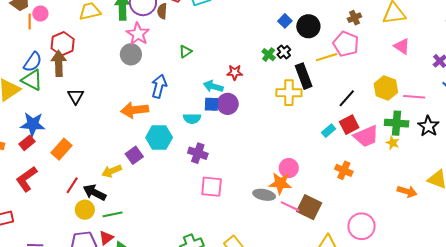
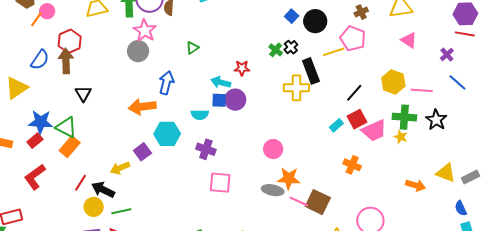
orange line: (30, 22) -> (36, 19), turned 35
green triangle: (32, 80) -> (66, 127), moved
pink circle: (289, 168) -> (273, 149), moved

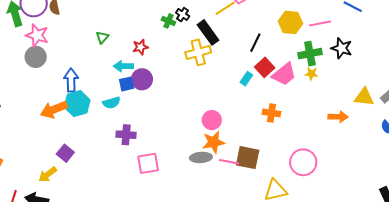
green triangle: (193, 48) -> (102, 37), moved
cyan hexagon: (167, 134) -> (77, 104), moved
pink circle: (273, 149) -> (212, 120), moved

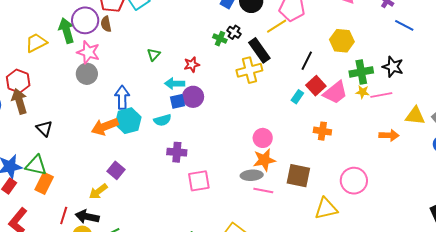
pink line: (320, 23) -> (381, 95), moved
pink line: (229, 162) -> (263, 191), moved

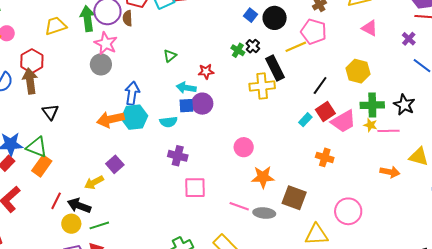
pink circle: (263, 138) -> (244, 147), moved
gray ellipse: (252, 175) -> (264, 213), moved
pink line: (263, 191) -> (239, 206), moved

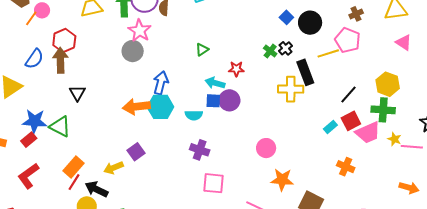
green cross: (372, 105) -> (383, 110), moved
orange rectangle: (42, 166) -> (73, 167), moved

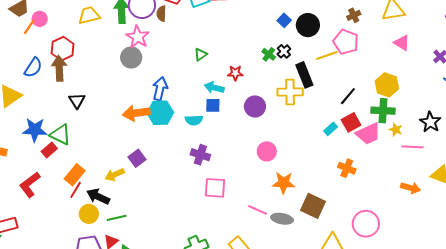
purple circle: (229, 100) -> (255, 106), moved
yellow star: (394, 139) -> (396, 130), moved
red rectangle: (29, 140) -> (49, 150), moved

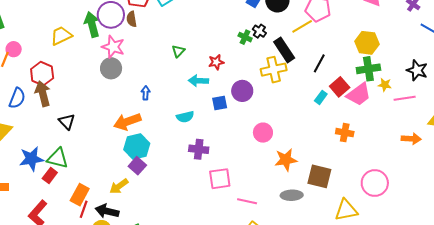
blue arrow: (160, 89) -> (146, 93), size x0.6
black line: (348, 96) -> (319, 63), moved
blue square: (213, 105) -> (220, 103), moved
cyan hexagon: (160, 113) -> (137, 147), moved
pink line: (258, 210) -> (247, 201), moved

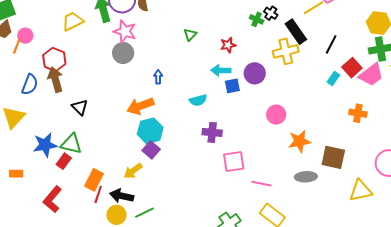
cyan arrow: (198, 81) -> (221, 70), moved

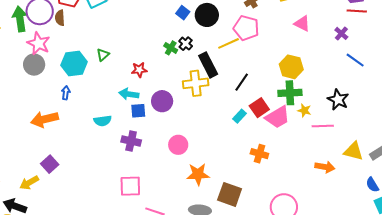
cyan hexagon: (150, 131) -> (74, 63), moved
purple cross: (212, 132) -> (131, 141), moved

